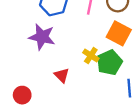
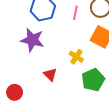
green pentagon: (109, 62) -> (93, 80), moved

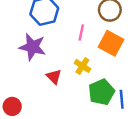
pink line: (75, 13) -> (81, 33), moved
red triangle: (50, 75) -> (54, 77), moved

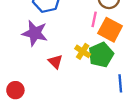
pink line: (81, 33) -> (94, 19), moved
green pentagon: (101, 92) -> (101, 55), moved

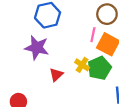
red triangle: (55, 62) -> (56, 75), turned 32

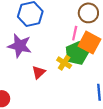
green pentagon: (99, 68) -> (77, 53), moved

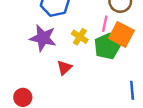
yellow cross: (64, 63) -> (80, 37), moved

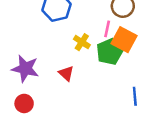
purple star: (43, 38) -> (25, 69), moved
red triangle: (64, 68) -> (66, 73), turned -35

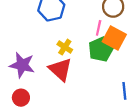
yellow cross: (82, 42) -> (65, 47), moved
red triangle: (66, 73) -> (60, 70), size x1.6

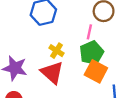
orange square: (114, 38) -> (96, 71), moved

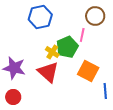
green pentagon: (92, 53) -> (67, 47), moved

